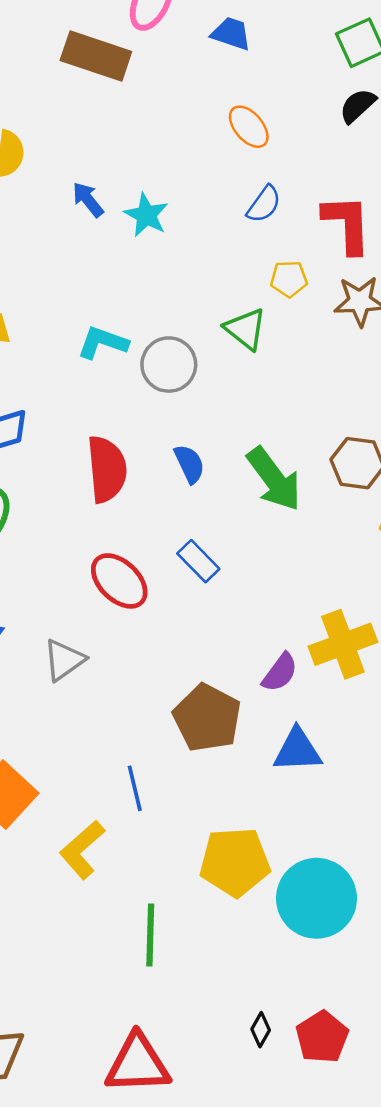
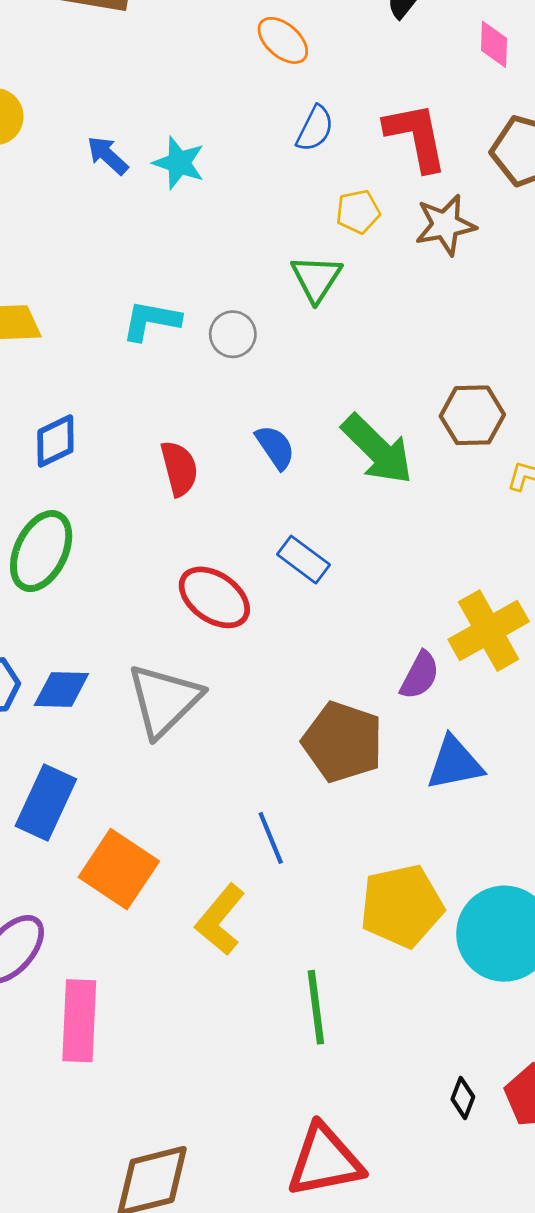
green triangle: (246, 329) -> (316, 278), turned 33
gray circle: (169, 365) -> (233, 334), size x0.7
red semicircle: (107, 469) -> (179, 468), size x0.7
gray triangle: (64, 660) -> (164, 700), size x1.5

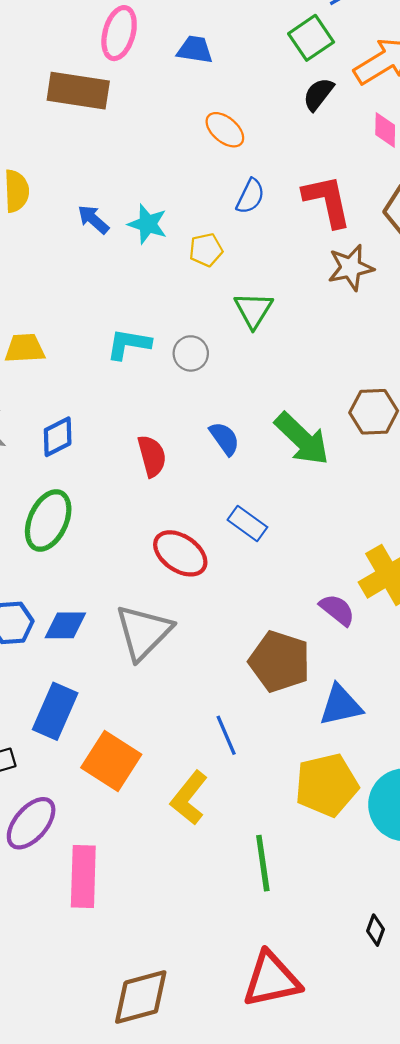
yellow pentagon: (358, 212) -> (206, 250), moved
purple semicircle: (420, 675) -> (337, 610), turned -78
blue triangle: (455, 763) -> (341, 705), moved

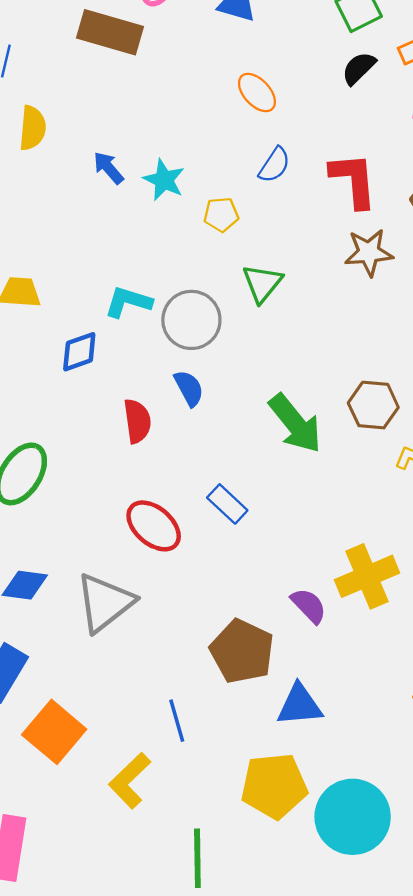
gray circle: (191, 353) -> (191, 320), size x1.6
blue diamond: (58, 437) -> (79, 352), moved
blue semicircle: (224, 439) -> (189, 388), moved

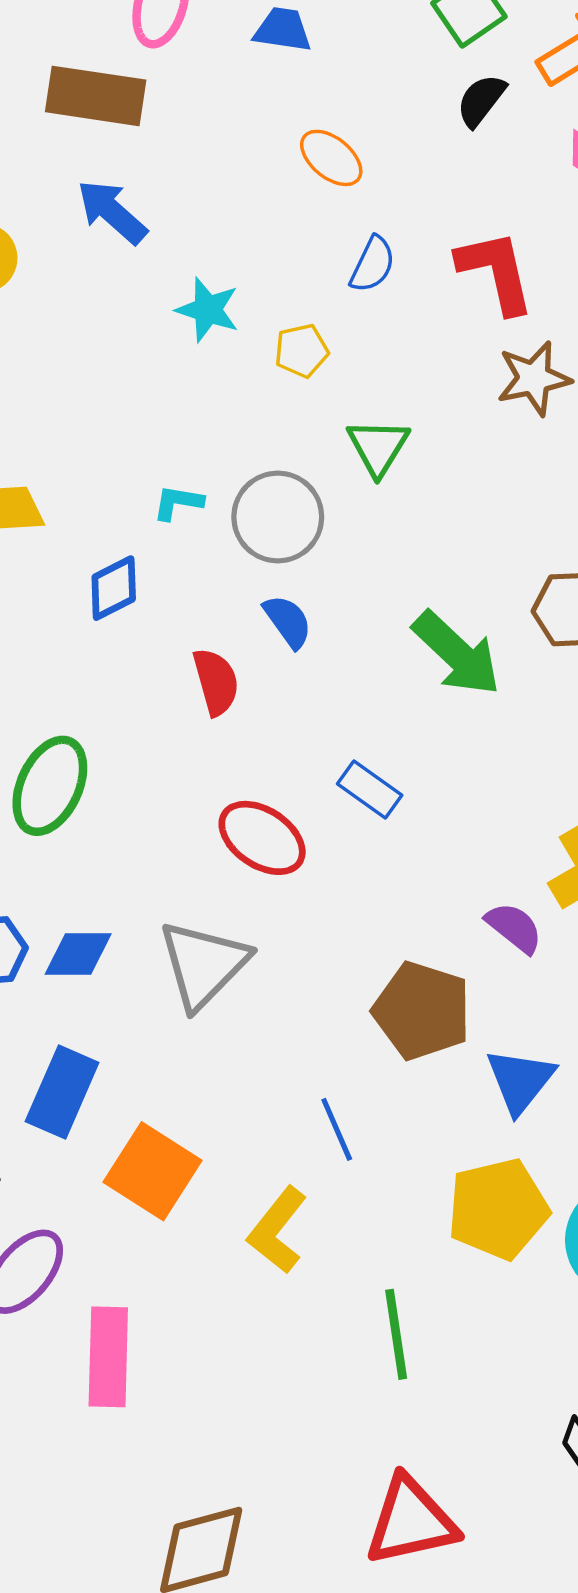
blue arrow: (108, 168) -> (112, 212), moved, size x1.4
cyan L-shape: (128, 302) -> (178, 502), size x0.7
blue triangle: (299, 705) -> (520, 1081), turned -39

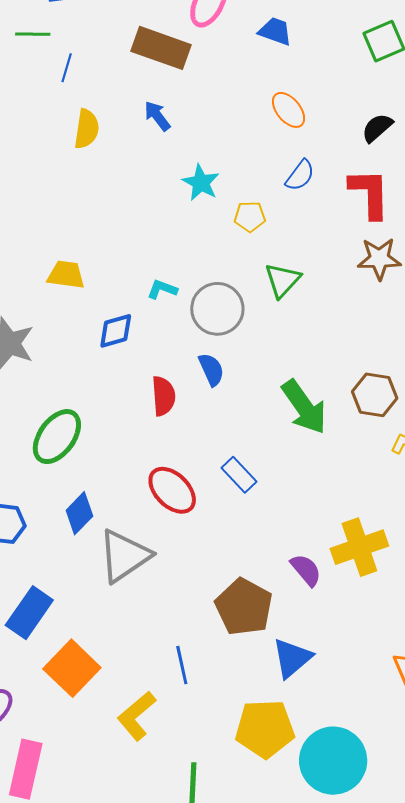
black semicircle: (481, 100) -> (377, 128), moved
blue arrow: (112, 212) -> (157, 116), size x0.7
blue diamond: (78, 954) -> (79, 513), moved, turned -57

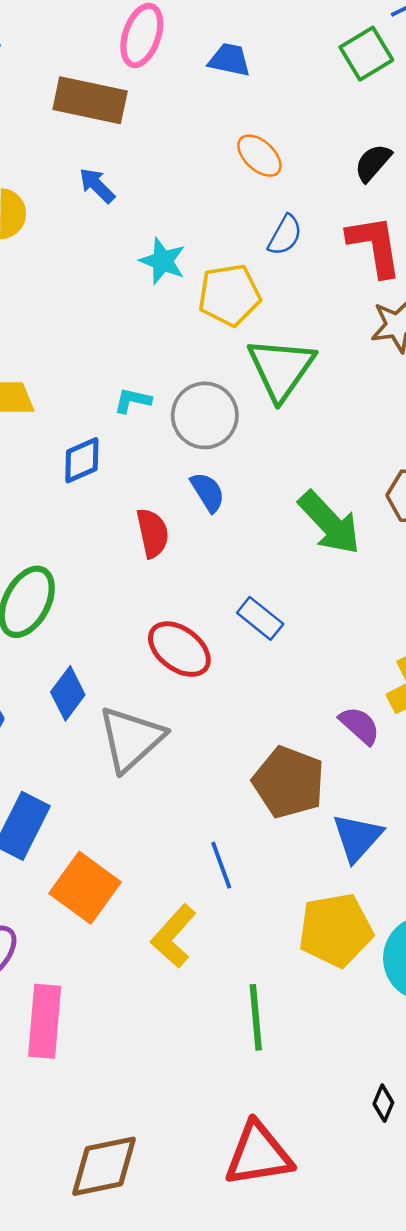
yellow pentagon: (250, 217) -> (229, 295), size x1.6
green triangle: (283, 280) -> (281, 369), size x1.5

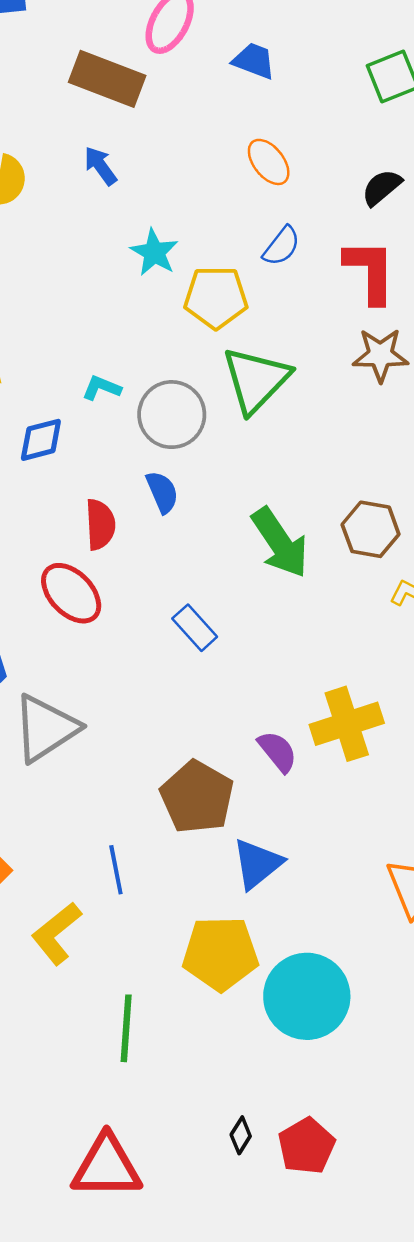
red ellipse: (179, 649) -> (71, 593), moved

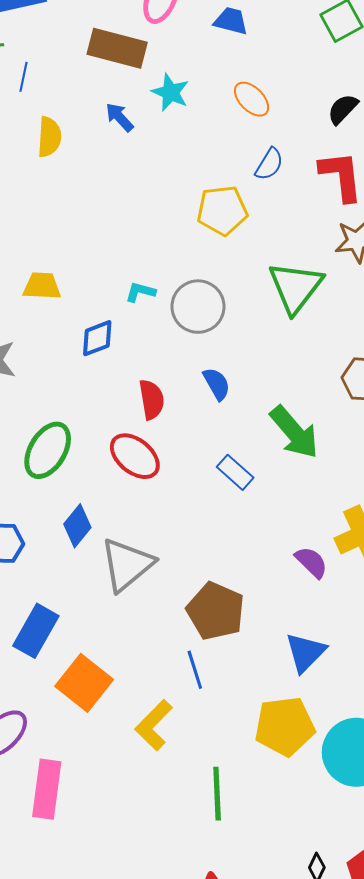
cyan star: (154, 252) -> (170, 92), moved
green triangle: (256, 380) -> (296, 287), moved
blue semicircle: (162, 492) -> (217, 384), moved
green arrow: (280, 543) -> (294, 432), moved
brown pentagon: (197, 797) -> (216, 611), moved

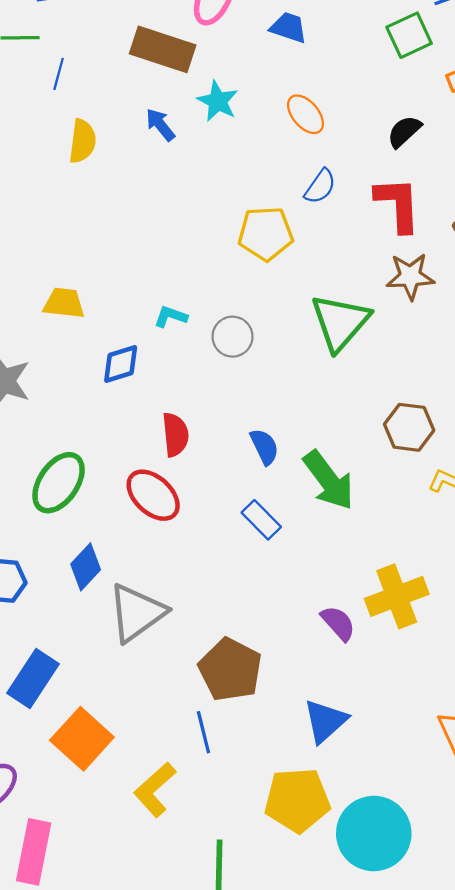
gray circle: (198, 307) -> (233, 337), size x0.7
blue semicircle: (217, 384) -> (264, 447), moved

